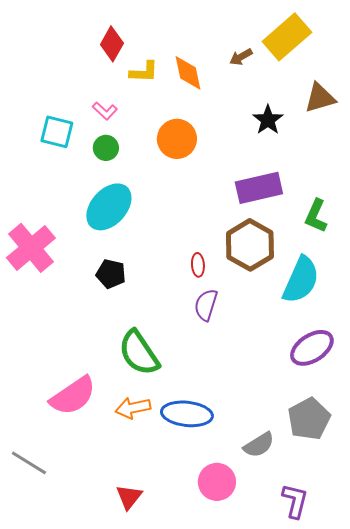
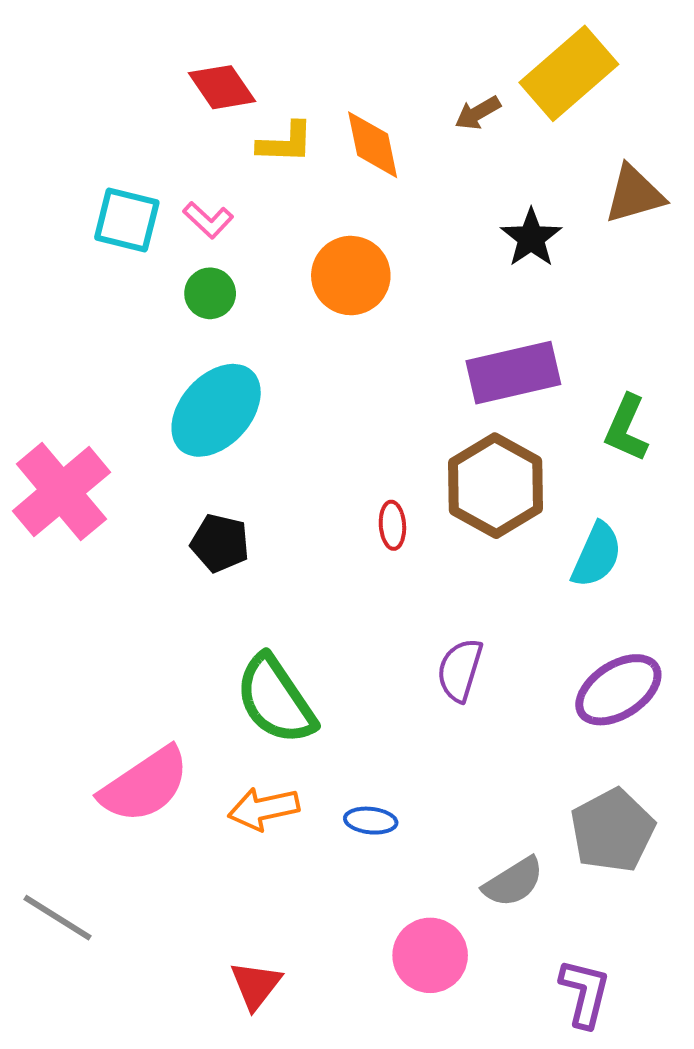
red diamond: (112, 44) -> (222, 87), turned -64
cyan square: (57, 132) -> (127, 220), moved
cyan semicircle: (301, 280) -> (597, 555), size x0.7
purple semicircle: (206, 305) -> (460, 670), moved
blue ellipse: (187, 414) -> (371, 821), size x0.5

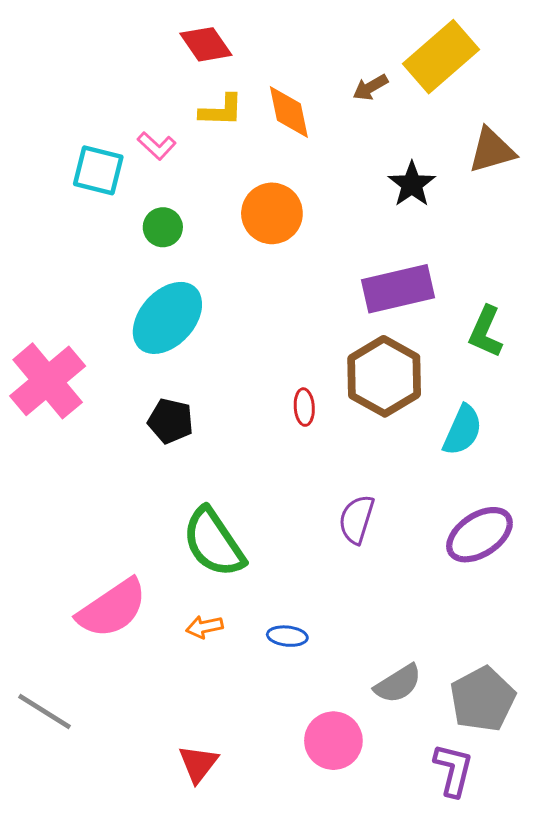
red diamond: (222, 87) -> (206, 44), moved
pink L-shape: (208, 220) -> (157, 146), moved
orange arrow: (264, 809) -> (204, 627), size x0.7
gray pentagon: (612, 830) -> (483, 699), moved

